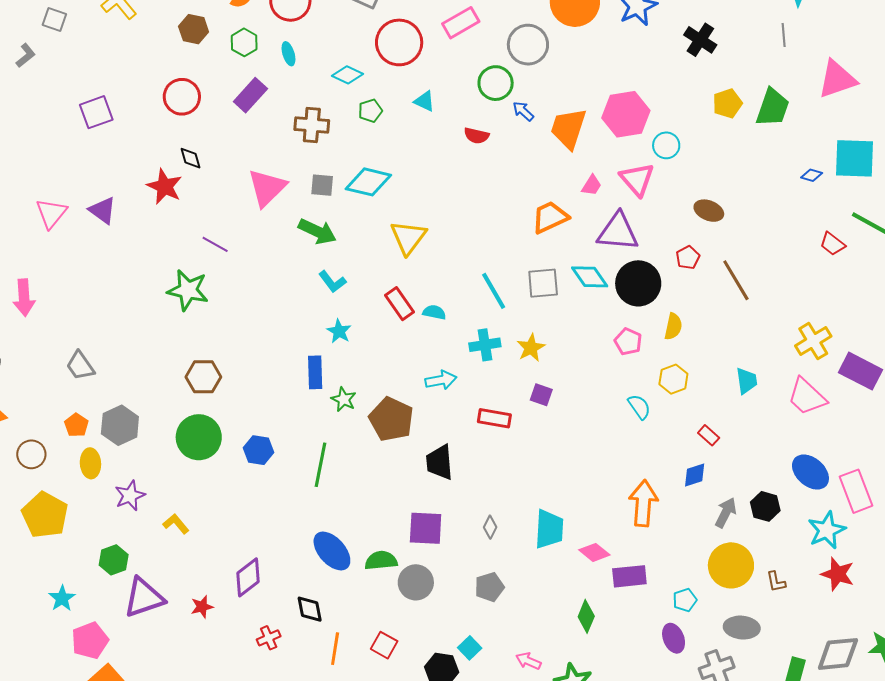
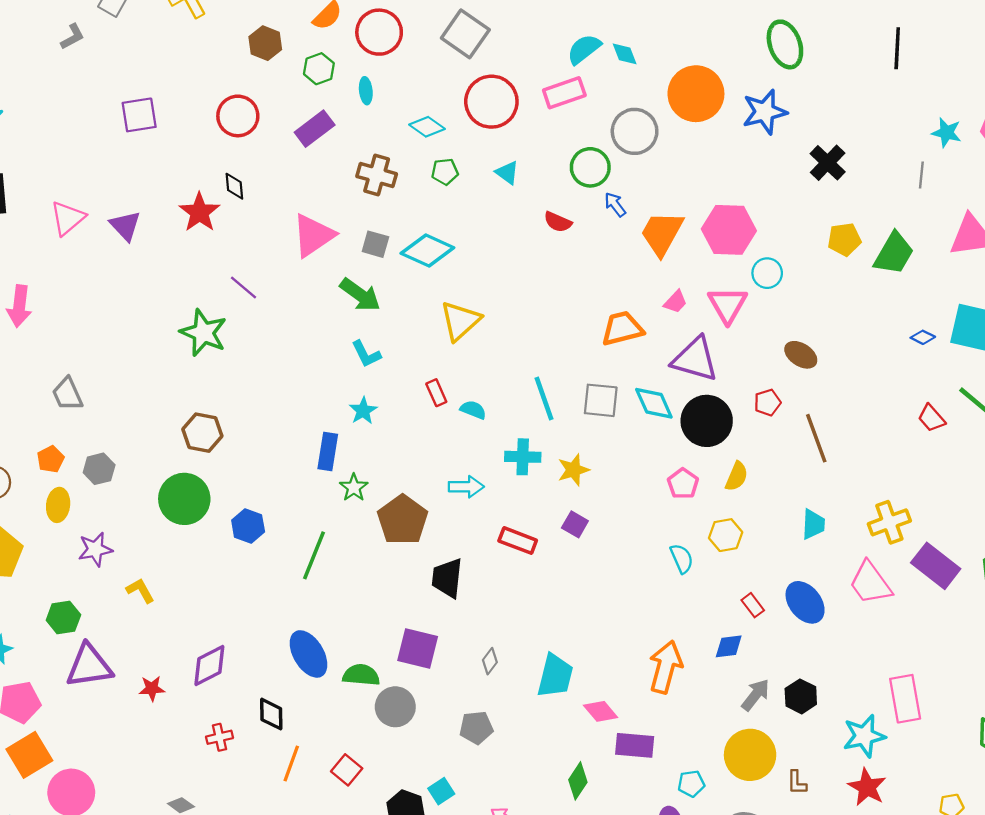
red rectangle: (399, 304) -> (436, 393), size x0.7
cyan trapezoid: (747, 381) -> (813, 524), moved
gray hexagon: (120, 425) -> (99, 469), size x0.7
blue ellipse: (810, 472) -> (805, 602), moved

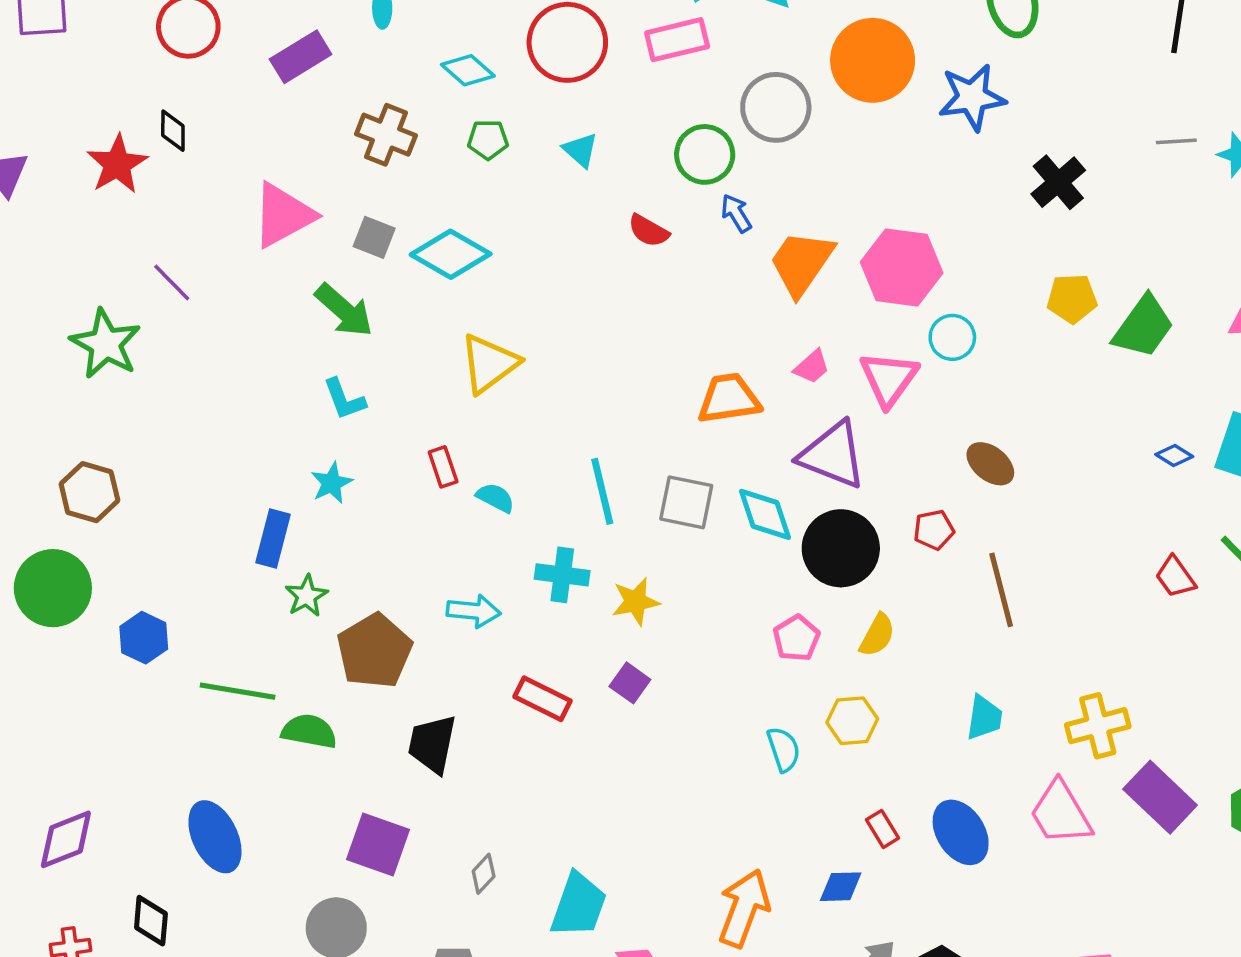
gray line: (921, 175) -> (1176, 141), moved, turned 75
green line: (314, 555) -> (238, 691), turned 72
green semicircle: (361, 675) -> (309, 731), moved

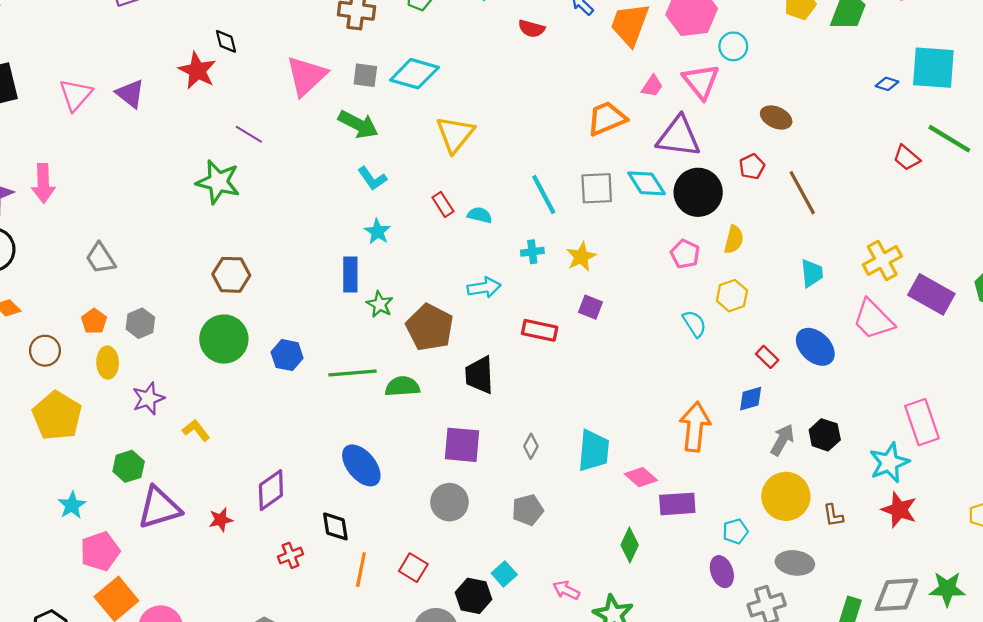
cyan cross: (562, 575) -> (532, 252), size x0.7

